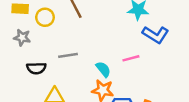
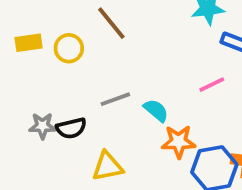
gray star: (22, 38) -> (42, 126), moved
cyan semicircle: (103, 69) -> (156, 110), moved

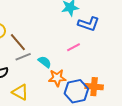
brown line: (111, 23) -> (18, 42), moved
yellow triangle: (107, 166) -> (20, 92), turned 42

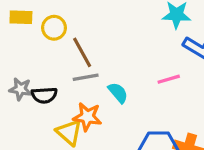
orange star: (57, 78) -> (87, 117), moved

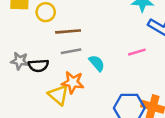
brown line: (82, 52) -> (68, 31), turned -65

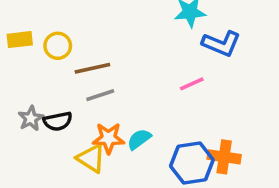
gray star: (20, 61) -> (31, 118), turned -30
cyan semicircle: (97, 63) -> (139, 139), moved, turned -78

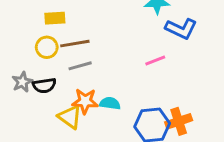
yellow rectangle: (20, 40) -> (55, 18), moved
yellow circle: (58, 46) -> (47, 47), moved
cyan semicircle: (139, 139) -> (110, 103), turned 42
orange cross: (224, 157) -> (179, 121), turned -30

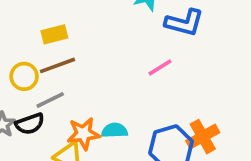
yellow rectangle: (55, 18) -> (54, 34), moved
gray line: (80, 66) -> (50, 100), moved

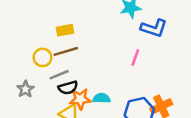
pink line: (160, 67) -> (135, 57), turned -42
black semicircle: (30, 124) -> (68, 88), moved

